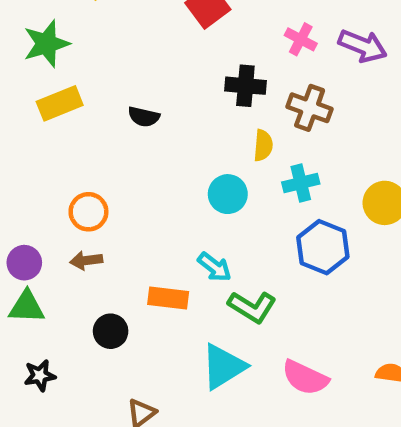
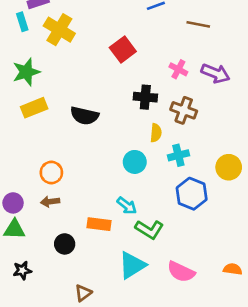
black semicircle: (144, 117) -> (84, 116), size x1.5

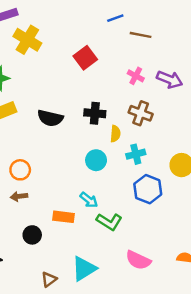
brown line: (198, 24) -> (141, 35), moved
black cross: (145, 97) -> (95, 113), moved
cyan triangle: (132, 265) -> (84, 269), moved

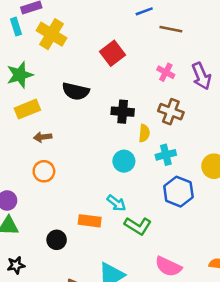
purple arrow: (169, 80) -> (201, 76), turned 45
black semicircle: (50, 118) -> (76, 91), moved
brown arrow: (19, 196) -> (43, 137), moved

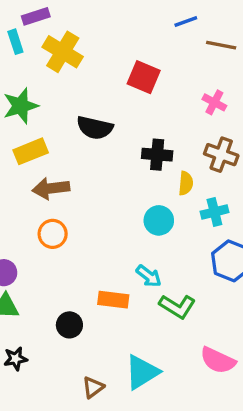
red square: (112, 53) -> (144, 77), turned -30
brown arrow: (43, 137) -> (51, 188), size x1.5

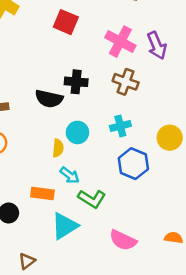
pink cross: (214, 102) -> (120, 42), size x1.6
black semicircle: (95, 128) -> (49, 99), moved
yellow semicircle: (186, 183) -> (58, 148), moved
cyan triangle: (142, 372) -> (64, 226), moved

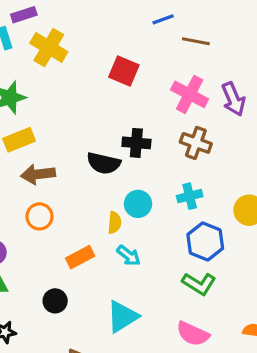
orange rectangle: (42, 194) -> (80, 257), moved, turned -35
green L-shape: (92, 199) -> (199, 284), moved

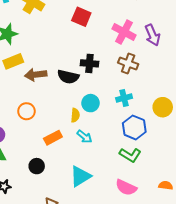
brown arrow: (38, 174) -> (36, 75), moved

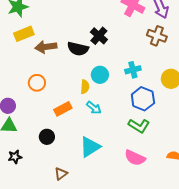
black cross: (89, 63) -> (99, 36), turned 36
brown cross: (128, 63) -> (157, 36), moved

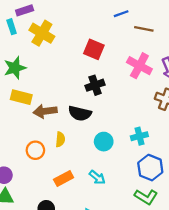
yellow rectangle: (24, 34) -> (21, 97), turned 36
black cross: (99, 36) -> (95, 85), moved, turned 30
yellow semicircle: (85, 87) -> (60, 139), moved

